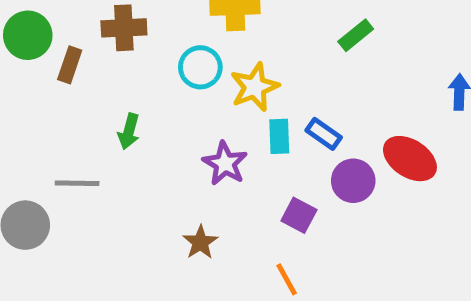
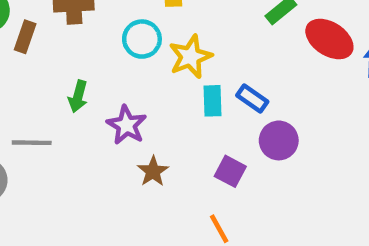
red ellipse: (410, 159) -> (329, 39), moved
purple star: (225, 163) -> (127, 125), moved
brown star: (200, 242) -> (153, 171), moved

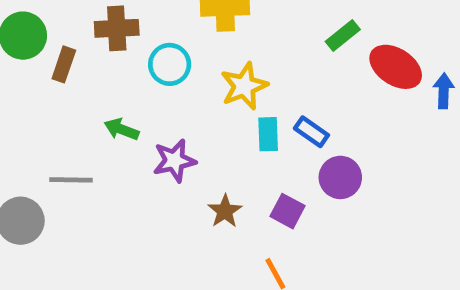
cyan circle: (142, 39) -> (170, 64), moved
green arrow: (78, 96) -> (121, 129), turned 96
purple star: (127, 125) -> (174, 161), turned 30
brown star: (153, 171) -> (225, 211), moved

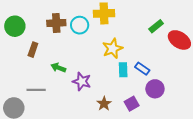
brown rectangle: (64, 64) -> (33, 50), moved
cyan circle: (170, 64) -> (80, 25), moved
purple star: (174, 161) -> (82, 81), turned 30
purple square: (287, 211) -> (132, 104), turned 32

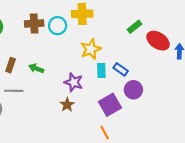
brown rectangle: (33, 50) -> (11, 65), moved
purple star: (82, 81) -> (74, 82), moved
brown star: (104, 104) -> (67, 105), moved
purple square: (132, 104) -> (110, 105), size x1.5

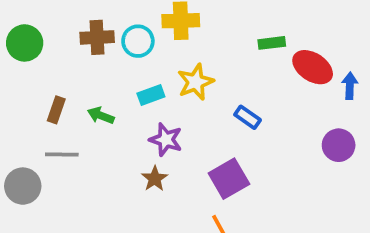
green rectangle: (134, 27) -> (272, 43), turned 32
cyan rectangle: (101, 71) -> (151, 95), moved, turned 72
purple circle: (133, 90) -> (339, 145), moved

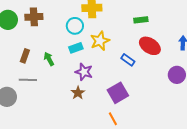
brown cross: (97, 37) -> (34, 17), moved
cyan circle: (138, 41) -> (75, 26), moved
red ellipse: (313, 67) -> (150, 46), moved
green arrow: (101, 115) -> (49, 59), turned 40

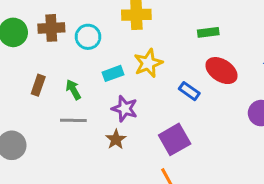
cyan circle: (75, 26) -> (88, 37), moved
gray line: (28, 80) -> (73, 120), moved

